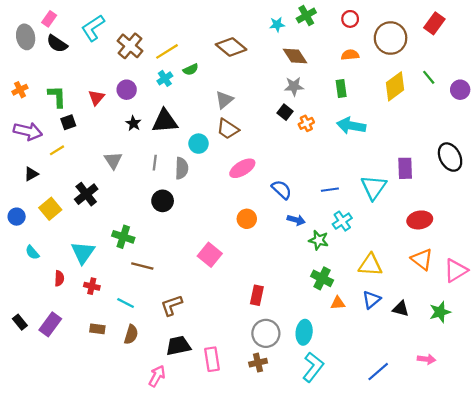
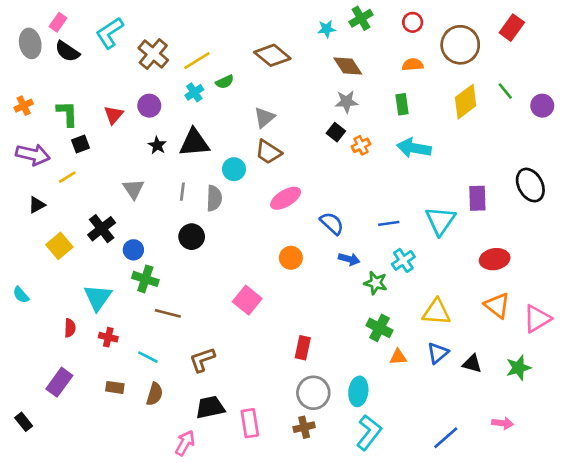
blue circle: (17, 217) -> (133, 250), moved
cyan semicircle: (32, 253) -> (21, 295), moved
black rectangle: (20, 322) -> (24, 422), moved

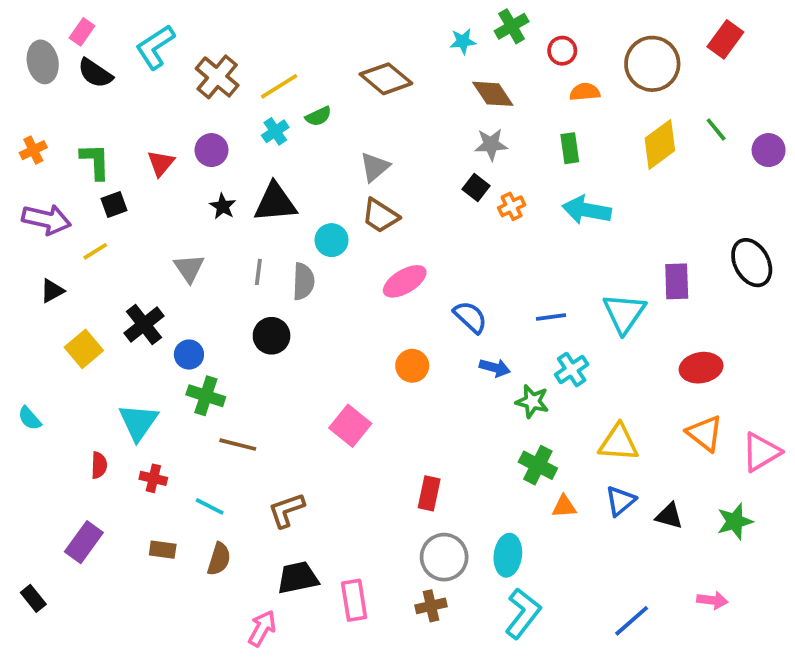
red circle: (413, 22) -> (562, 51), moved

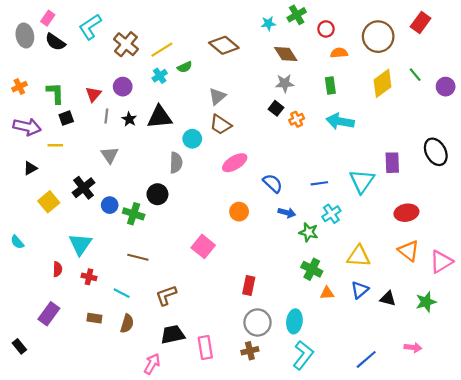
yellow line: (95, 251) -> (55, 145), turned 32
gray line: (258, 272) -> (106, 116), moved
green cross: (206, 396) -> (134, 214), moved

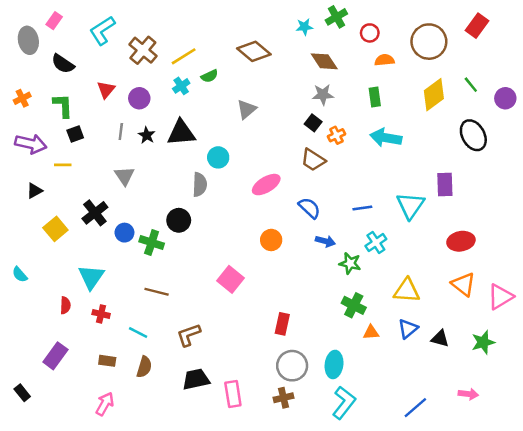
black semicircle: (55, 42) -> (63, 64), moved
red triangle: (93, 94) -> (106, 90), moved
brown trapezoid: (221, 125) -> (313, 160), moved
black ellipse: (436, 152) -> (473, 135), moved
pink arrow: (152, 364) -> (105, 404), moved

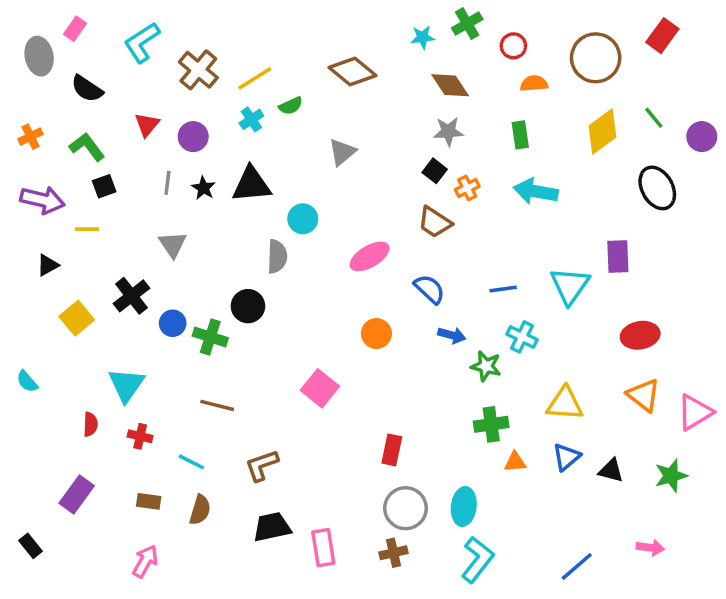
green L-shape: (63, 106) -> (87, 147), turned -35
cyan cross: (376, 242) -> (522, 337), turned -30
green cross: (354, 305) -> (491, 424), turned -35

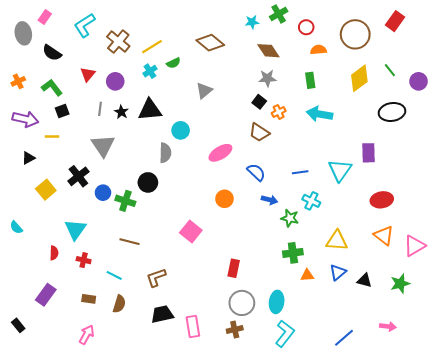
black ellipse: (657, 188) -> (392, 112), turned -70
gray triangle: (173, 244) -> (103, 146), size x1.4

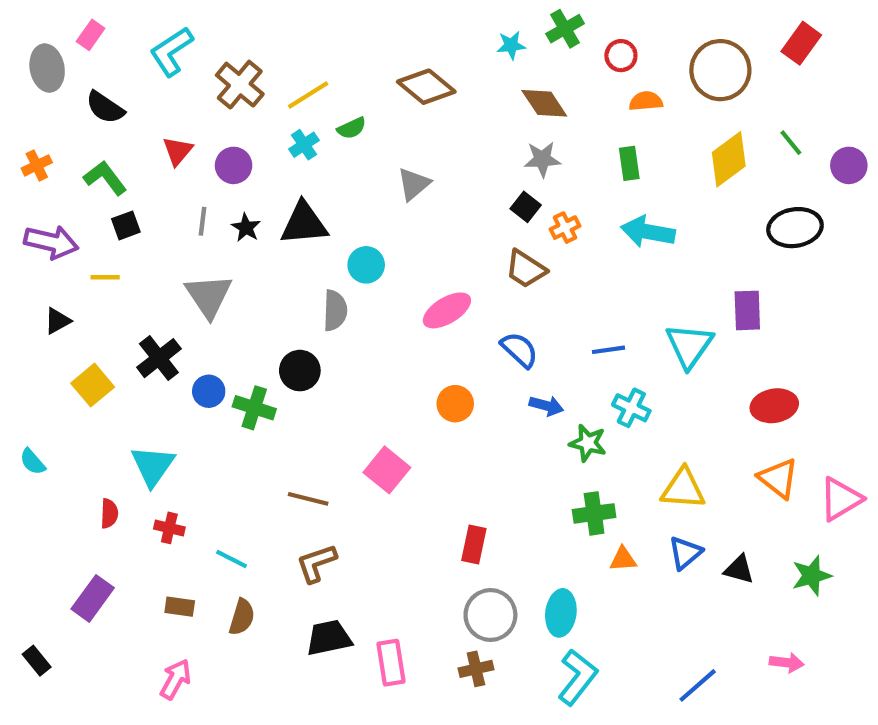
brown line: (130, 242) -> (308, 499), moved

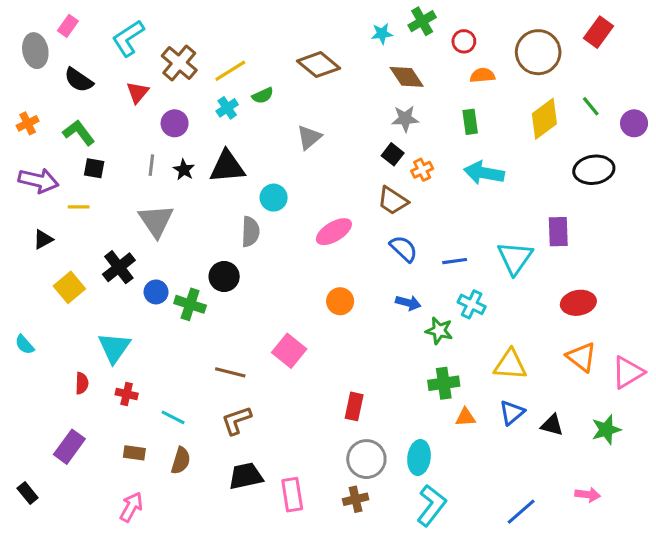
red triangle: (178, 151) -> (137, 92), moved
black square: (126, 225) -> (94, 168), turned 30
blue semicircle: (519, 350) -> (404, 249), moved

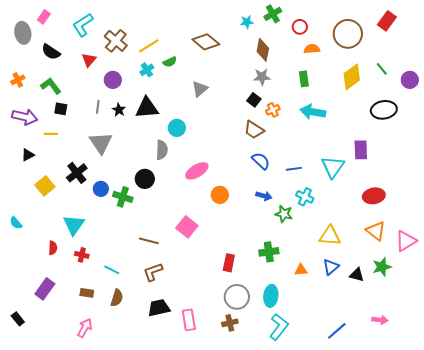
brown diamond: (407, 77) -> (263, 50), turned 45
pink ellipse: (334, 232) -> (197, 171), moved
green cross: (444, 383) -> (269, 252), moved
green star: (606, 430) -> (382, 267), moved

